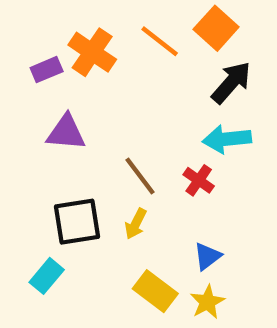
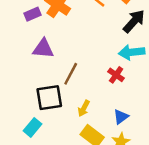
brown line: (140, 176) -> (71, 74), moved, turned 65
yellow arrow: (136, 224) -> (84, 108), moved

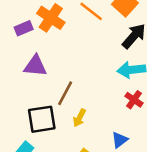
red cross: (116, 75) -> (134, 100), moved
yellow arrow: (84, 108) -> (79, 118), moved

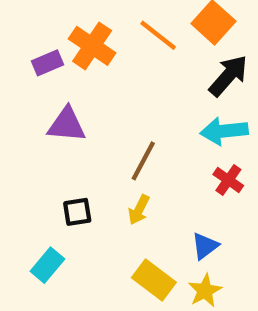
brown line: (65, 93) -> (143, 161), moved
black square: (42, 119) -> (77, 212), size x0.6

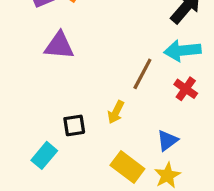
brown line: (143, 161) -> (142, 74), moved
black square: (77, 212) -> (74, 125), moved

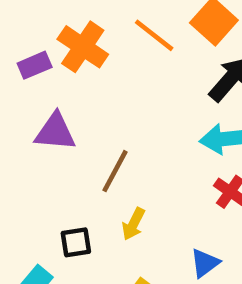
brown line: (142, 74) -> (115, 171), moved

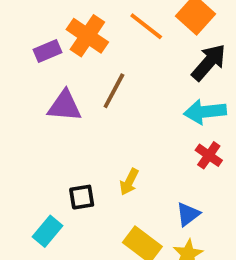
brown line: (115, 171) -> (114, 91), moved

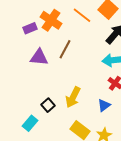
yellow arrow: (129, 182) -> (73, 97), size x1.5
black square: (82, 197) -> (48, 105), turned -32
blue triangle: (188, 214) -> (104, 105), moved

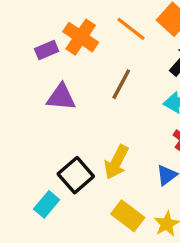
brown line: (65, 49) -> (121, 84), moved
black square: (48, 105) -> (76, 175), size x1.5

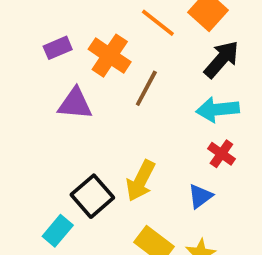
orange cross: (81, 37) -> (110, 56), moved

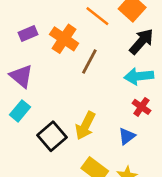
purple triangle: (75, 104) -> (21, 76), moved, turned 35
cyan rectangle: (58, 231) -> (20, 111), moved

